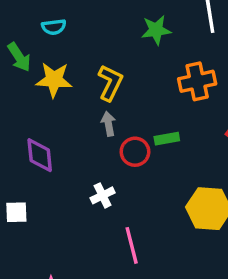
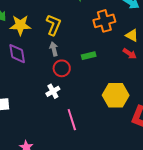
red circle: (135, 152) -> (62, 68), moved
purple diamond: (40, 155) -> (17, 54), moved

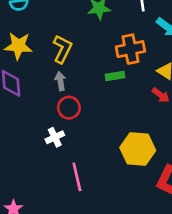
green rectangle: (89, 56) -> (115, 76), moved

